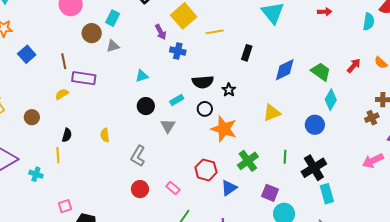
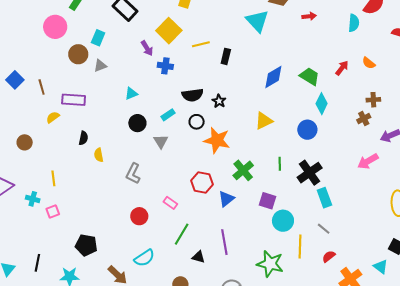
black rectangle: (247, 53) -> (226, 56), moved
brown line: (64, 61) -> (42, 87), moved
black semicircle: (67, 135) -> (83, 138), moved
red circle: (140, 189) -> (139, 216), moved
pink square: (65, 206) -> (53, 212), moved

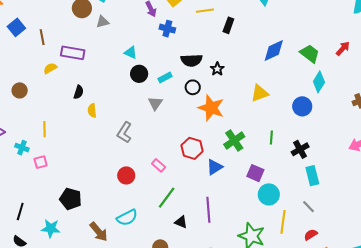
cyan triangle: (131, 93) -> (131, 53), turned 40
black circle: (137, 123) -> (139, 74), moved
black cross: (310, 173) -> (300, 149), size x0.7

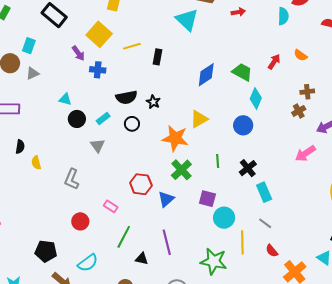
orange star: (211, 108) -> (175, 138), moved
black pentagon: (71, 199) -> (46, 251), moved
red semicircle: (311, 235) -> (272, 251), turned -88

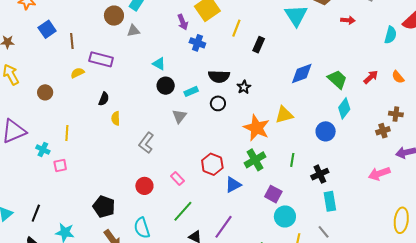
yellow line: (132, 46) -> (236, 28), turned -66
purple line: (167, 242) -> (223, 227), turned 35
cyan semicircle: (88, 263) -> (142, 228), turned 95

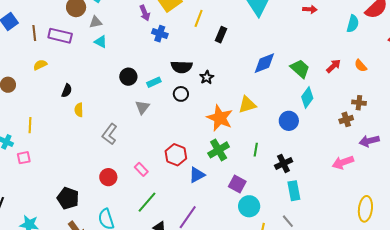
purple rectangle: (101, 59) -> (60, 36), moved
cyan triangle: (159, 64) -> (101, 42), moved

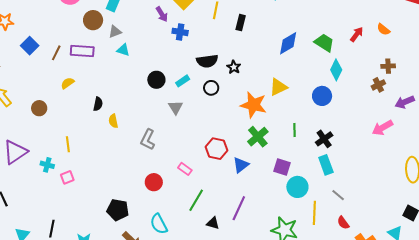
brown line: (34, 33) -> (56, 53), turned 42
cyan rectangle: (294, 191) -> (326, 165), moved

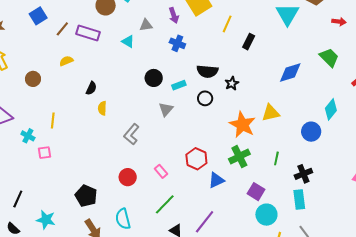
gray triangle: (115, 32) -> (146, 25), moved
blue cross: (180, 32) -> (177, 43), moved
green trapezoid: (324, 43) -> (329, 57), moved

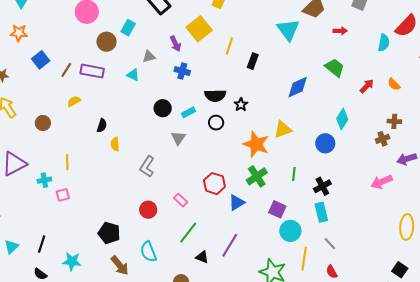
cyan cross: (28, 136) -> (44, 180), turned -32

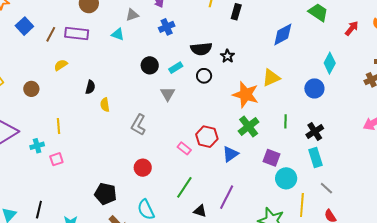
blue cross: (182, 71) -> (167, 27), turned -35
pink rectangle: (181, 200) -> (184, 148), moved

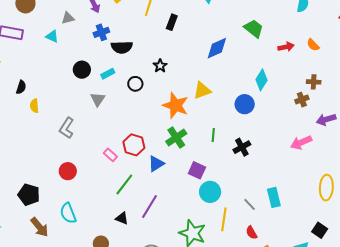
red arrow: (352, 28) -> (286, 47), turned 35
black semicircle: (201, 49) -> (122, 47), moved
cyan rectangle: (316, 157) -> (274, 197), moved
green line: (184, 187) -> (124, 184), moved

